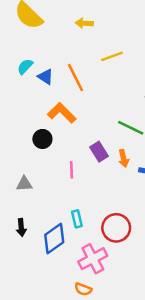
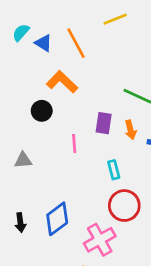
purple rectangle: (99, 152) -> (104, 123), turned 42
cyan rectangle: (77, 219) -> (114, 170), moved
black arrow: (21, 227) -> (20, 223), moved

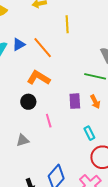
yellow line: (115, 19) -> (67, 24), turned -60
blue triangle: (43, 43) -> (19, 45), moved, turned -48
pink line: (74, 144) -> (49, 121), moved

